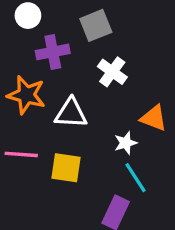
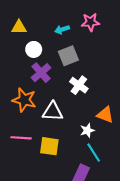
white circle: (28, 16) -> (34, 49), moved
purple cross: (53, 52) -> (41, 73), turned -30

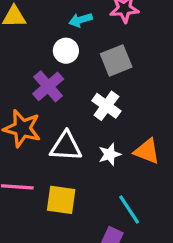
white circle: (34, 49) -> (66, 51), moved
gray square: (68, 56) -> (116, 60), moved
white star: (87, 130) -> (110, 154), moved

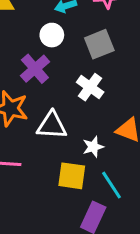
white star: (110, 154) -> (93, 147), moved
yellow square: (61, 200) -> (72, 176), moved

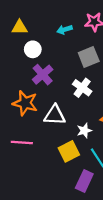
white circle: (52, 35) -> (33, 49), moved
yellow square: (72, 176) -> (69, 151), turned -35

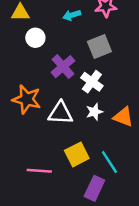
purple cross: (43, 75) -> (63, 67), moved
white star: (84, 131) -> (94, 112), moved
pink line: (22, 143) -> (39, 171), moved

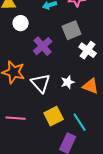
white cross: (92, 82) -> (88, 50), moved
white triangle: (61, 113) -> (41, 83), turned 45
pink line: (39, 171) -> (16, 118), moved

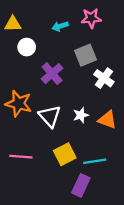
cyan line: (80, 122) -> (95, 161), turned -66

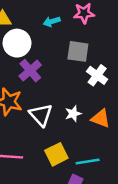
white circle: (27, 47) -> (17, 43), size x1.5
gray square: (85, 55) -> (78, 51), turned 30
purple cross: (52, 74) -> (30, 71), moved

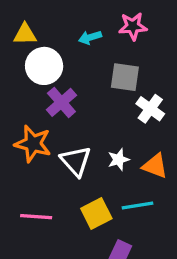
cyan line: (88, 161) -> (138, 206), moved

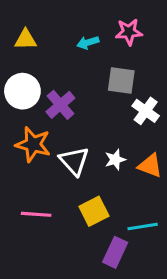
white circle: (44, 66) -> (22, 91), moved
cyan line: (138, 206) -> (143, 226), moved

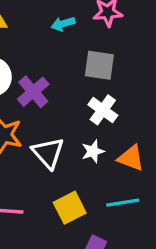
white cross: (146, 111) -> (103, 110), moved
cyan line: (143, 226) -> (123, 203), moved

